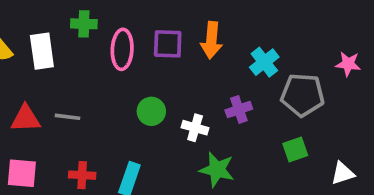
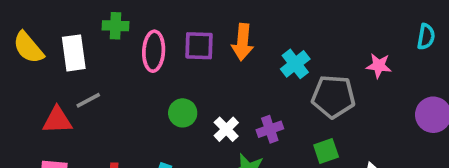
purple cross: (239, 109) -> (270, 129), moved
gray line: (67, 117) -> (88, 100), moved, turned -35
white cross: (195, 128) -> (226, 129), turned 30

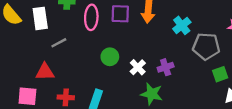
gray line: (88, 100) -> (59, 43), moved
red triangle: (57, 120) -> (45, 72), moved
green square: (326, 151) -> (220, 74), moved

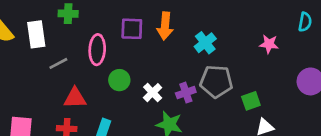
pink ellipse: (91, 17) -> (97, 50), moved
gray pentagon: (206, 46) -> (216, 81), moved
red triangle: (45, 72) -> (75, 98), moved

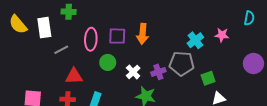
orange arrow: (165, 26) -> (143, 34), moved
purple square: (132, 29) -> (117, 36), moved
cyan cross: (205, 43) -> (195, 40), moved

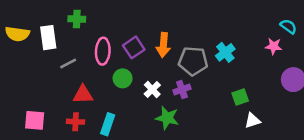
cyan semicircle: (249, 18) -> (288, 26), turned -64
yellow semicircle: (18, 24) -> (17, 34), turned -42
pink star: (222, 35) -> (274, 46), moved
purple square: (117, 36) -> (134, 47), turned -36
gray pentagon: (182, 63) -> (193, 61), moved

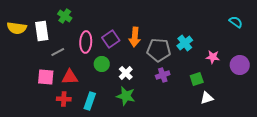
green cross: (77, 19) -> (65, 16), turned 32
pink star: (274, 46) -> (213, 57), moved
purple cross: (182, 90) -> (163, 75), moved
green star: (167, 118) -> (126, 96), moved
pink square: (35, 120) -> (46, 77), moved

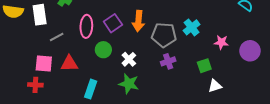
red cross: (64, 99) -> (35, 85), moved

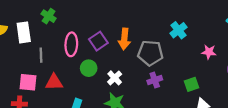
cyan cross: (192, 27) -> (179, 30), moved
gray line: (57, 37) -> (41, 55), turned -64
pink star: (221, 42) -> (209, 52), moved

